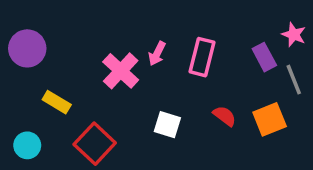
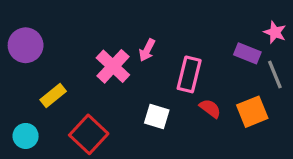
pink rectangle: (202, 57) -> (189, 74), moved
purple rectangle: (264, 57) -> (247, 53), turned -40
yellow rectangle: (57, 102) -> (53, 95), turned -70

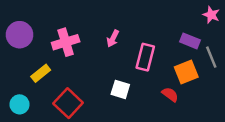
pink star: (275, 32) -> (211, 15), moved
pink cross: (113, 66) -> (66, 42), moved, turned 30
red semicircle: (210, 108) -> (170, 94), moved
orange square: (252, 112) -> (186, 72), moved

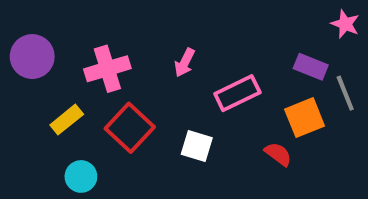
pink rectangle: (145, 57) -> (237, 93), turned 50
red square: (68, 103) -> (130, 128), moved
cyan circle: (20, 104) -> (81, 176), moved

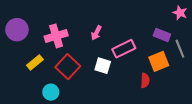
white square: (197, 146) -> (103, 66), moved
red semicircle: (278, 154) -> (145, 80), turned 56
cyan circle: (81, 176) -> (51, 92), moved

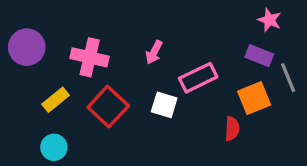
pink star: (180, 13) -> (269, 20), moved
pink cross: (56, 36) -> (90, 57), turned 30
cyan circle: (51, 92) -> (54, 147), moved

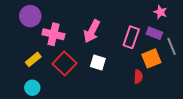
purple circle: (27, 47) -> (30, 16), moved
pink arrow: (154, 52) -> (92, 31), size x1.6
pink rectangle: (198, 78) -> (131, 37), moved, turned -45

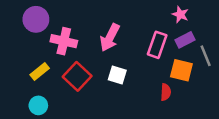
pink star: (160, 12) -> (180, 14), moved
purple rectangle: (154, 33) -> (185, 40), turned -49
orange square: (151, 58) -> (181, 70), turned 36

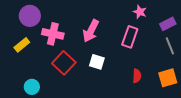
pink star: (180, 14) -> (140, 12), moved
purple rectangle: (185, 40) -> (168, 24), moved
orange square: (181, 70) -> (168, 78), moved, turned -30
yellow rectangle: (40, 71) -> (22, 45), moved

